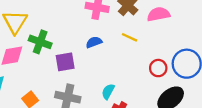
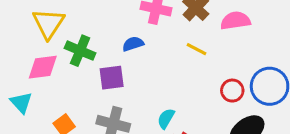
blue semicircle: (94, 42) -> (133, 44), moved

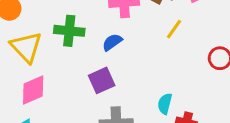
yellow line: (196, 49) -> (174, 29), turned -65
green cross: (80, 51) -> (69, 31), moved

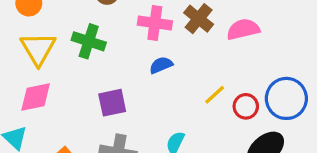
yellow line: (174, 29) -> (215, 95), moved
blue semicircle: (112, 42) -> (161, 65), moved

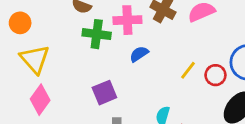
green cross: (89, 41) -> (97, 34), moved
pink diamond: (36, 97) -> (40, 100), turned -32

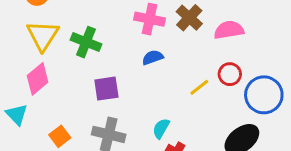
green cross: (97, 34) -> (86, 42), moved
red circle: (215, 75) -> (230, 74), moved

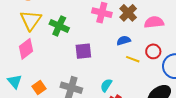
blue semicircle: (153, 57) -> (124, 41), moved
yellow line: (199, 87) -> (133, 59), turned 56
purple square: (106, 89) -> (83, 51), moved
cyan triangle: (17, 114) -> (15, 81), moved

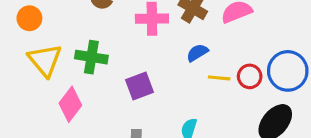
pink diamond: (26, 49) -> (70, 104), moved
red circle: (153, 51) -> (250, 76), moved

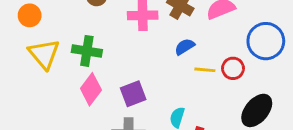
blue circle: (288, 71) -> (266, 41), moved
purple square: (139, 86) -> (133, 94), moved
pink diamond: (70, 104) -> (91, 89), moved

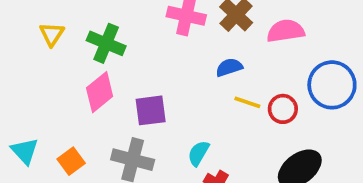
yellow triangle: (44, 54) -> (52, 34), size x0.6

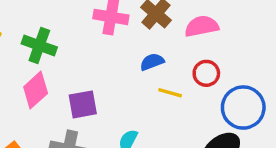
blue circle: (332, 85) -> (243, 108), moved
red circle: (283, 109) -> (206, 73), moved

